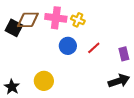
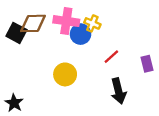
blue circle: (68, 46) -> (81, 34), moved
yellow circle: (44, 81) -> (65, 74), moved
black arrow: (119, 81) -> (118, 91), moved, turned 95

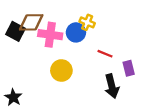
pink cross: (66, 21) -> (50, 35), moved
red line: (111, 57) -> (105, 54), turned 64
purple rectangle: (147, 64) -> (129, 68), moved

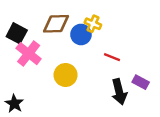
brown diamond: (31, 22) -> (56, 24), moved
pink cross: (50, 35) -> (29, 54), moved, turned 30
purple rectangle: (129, 68) -> (141, 82), moved, turned -48

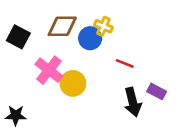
pink cross: (29, 54) -> (49, 70), moved
black star: (14, 104) -> (16, 115), turned -30

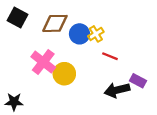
yellow cross: (103, 26) -> (96, 34), moved, turned 35
black square: (18, 37) -> (18, 18), moved
black arrow: (133, 102) -> (117, 90), turned 90

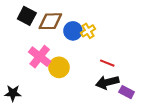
black square: (18, 18) -> (27, 16), moved
red line: (110, 56) -> (107, 63), moved
purple rectangle: (138, 81) -> (127, 92), moved

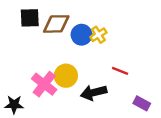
black square: (27, 16) -> (30, 18), turned -30
pink cross: (40, 57) -> (44, 84), moved
black arrow: (107, 82) -> (94, 93), moved

